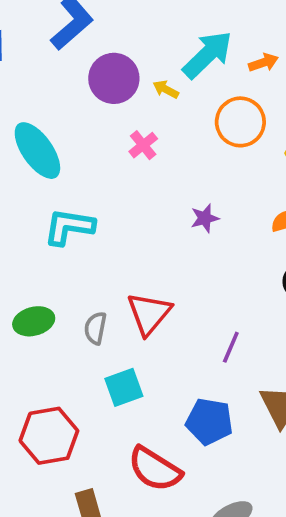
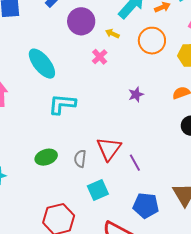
yellow arrow: (166, 89) -> (112, 34), moved
purple line: (231, 347) -> (135, 163), moved, turned -48

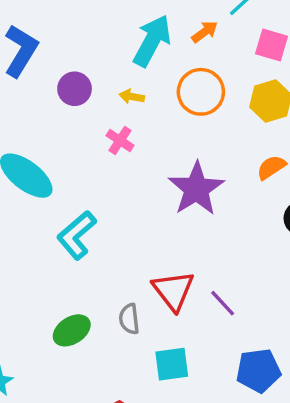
purple circle: (81, 21) -> (75, 89), size x0.7
purple star: (136, 95) -> (196, 189), size x2.0
cyan L-shape: (62, 104) -> (77, 235), turned -32
cyan square: (98, 190) -> (172, 364), turned 30

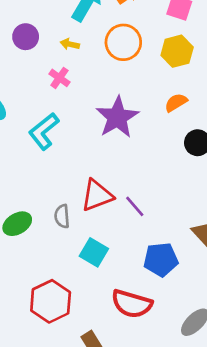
cyan L-shape: (77, 235) -> (44, 131), moved
red triangle: (173, 291) -> (97, 195), turned 45
cyan square: (172, 364) -> (94, 252), turned 36

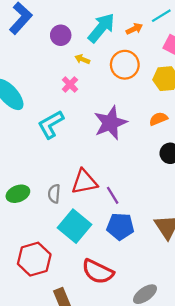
purple circle: (26, 37) -> (61, 35), moved
cyan square: (94, 252) -> (75, 226), size x1.4
blue pentagon: (161, 259) -> (120, 226), moved

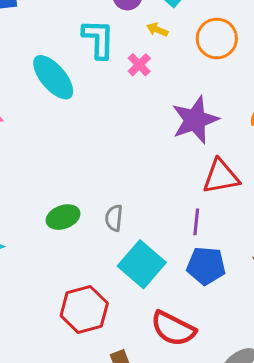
cyan L-shape: (51, 124) -> (98, 39), moved, turned 120
red triangle: (84, 182) -> (221, 177), moved
purple line: (113, 195) -> (196, 222), turned 36

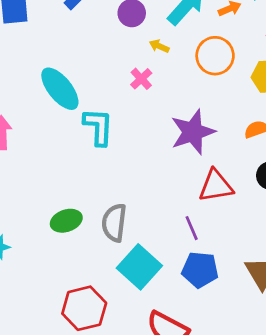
cyan L-shape: (98, 39) -> (98, 127), moved
gray semicircle: (114, 218) -> (114, 223), size x1.5
purple line: (196, 222) -> (192, 228), turned -30

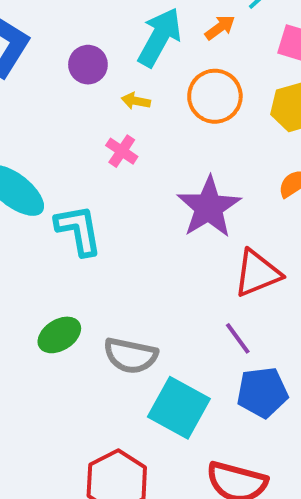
green ellipse: (66, 221) -> (59, 335), moved
gray semicircle: (114, 223) -> (131, 356), turned -72

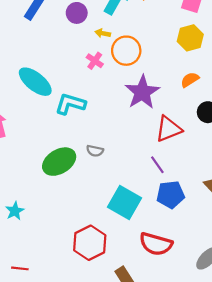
orange circle: (215, 96) -> (126, 51), moved
cyan L-shape: (78, 230) -> (70, 104), turned -64
green ellipse: (59, 335) -> (59, 162), size x1.4
gray semicircle: (131, 356) -> (95, 151), moved, size x0.6

